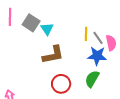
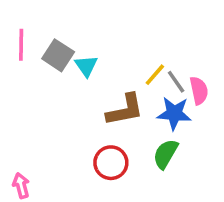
yellow line: (86, 34) -> (155, 75), turned 40
brown L-shape: (53, 55) -> (125, 110), moved

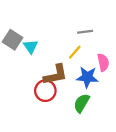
gray line: (176, 82) -> (85, 32), moved, turned -63
red circle: (111, 163) -> (45, 91), moved

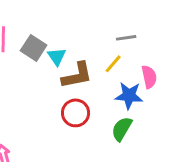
brown L-shape: (56, 75) -> (77, 75), moved

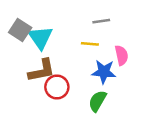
cyan triangle: (57, 57) -> (40, 38), size x1.5
yellow line: (113, 64) -> (90, 44), turned 54
brown L-shape: (77, 75) -> (42, 71), moved

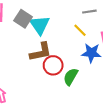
yellow line: (90, 44) -> (80, 30), turned 40
green semicircle: (97, 101) -> (71, 77), moved

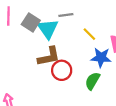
gray line: (89, 12) -> (66, 15), moved
green semicircle: (71, 77) -> (92, 81), moved

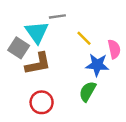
gray square: (31, 22) -> (19, 48), moved
red circle: (62, 70) -> (42, 102), moved

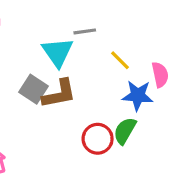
gray square: (19, 48) -> (33, 89), moved
red circle: (42, 102) -> (98, 139), moved

